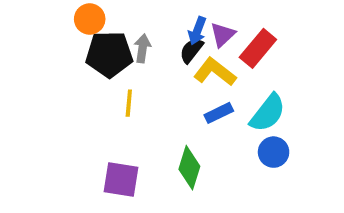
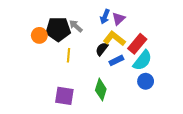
orange circle: (90, 19) -> (39, 35), moved
gray arrow: (142, 48) -> (76, 26), turned -56
red rectangle: (258, 48) -> (137, 44), moved
black semicircle: (191, 50) -> (102, 49), moved

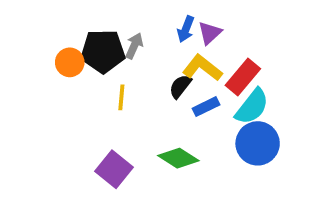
gray arrow: (76, 26) -> (134, 46), turned 72
blue circle: (146, 81) -> (258, 143), size x1.5
green diamond: (101, 90) -> (178, 158), turned -75
purple square: (64, 96) -> (114, 169), turned 30

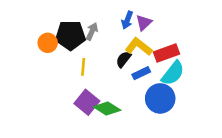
red rectangle: (243, 77) -> (167, 53), turned 30
blue circle: (258, 143) -> (160, 98), moved
green diamond: (178, 158) -> (107, 109), moved
purple square: (114, 169) -> (87, 102), moved

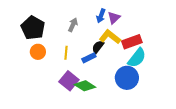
black pentagon: (70, 35) -> (33, 28), moved, turned 30
orange circle: (48, 43) -> (38, 52), moved
blue rectangle: (141, 73) -> (89, 58), moved

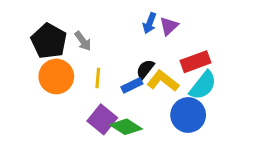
gray arrow: (73, 25) -> (83, 41), moved, turned 120
yellow L-shape: (110, 37) -> (163, 81), moved
orange circle: (38, 52) -> (56, 76), size x1.5

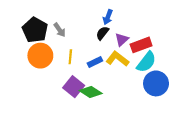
purple triangle: (169, 26) -> (122, 40), moved
black semicircle: (145, 69) -> (102, 33), moved
blue circle: (188, 115) -> (156, 83), moved

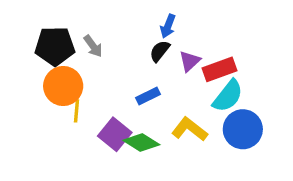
black pentagon: (35, 30) -> (55, 46), turned -30
yellow line: (70, 57) -> (76, 111), moved
yellow L-shape: (117, 59) -> (190, 129), moved

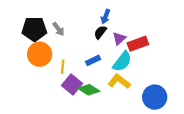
cyan semicircle: (228, 96) -> (122, 61), moved
yellow line: (76, 111) -> (63, 67), moved
blue circle: (243, 129) -> (155, 97), moved

